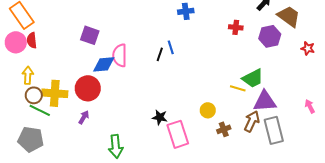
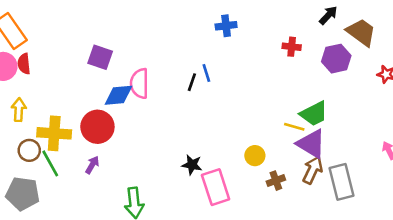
brown circle: (34, 95) -> (29, 150), moved
purple triangle: (265, 101) -> (311, 144), moved, turned 35
green line: (40, 110) -> (50, 163), moved, turned 35

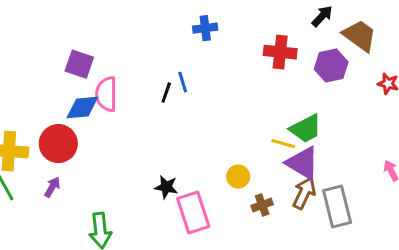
red cross: (292, 47) -> (280, 52), size x1.5
purple square: (100, 57) -> (79, 64), moved

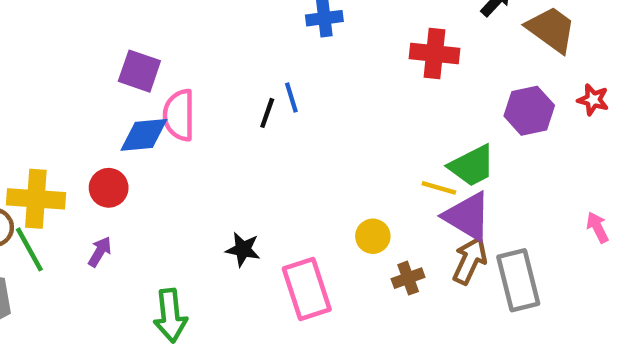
purple hexagon: (331, 66) -> (529, 111), moved
red circle: (58, 144) -> (109, 188), size x0.7
black star: (166, 187) -> (243, 249), moved

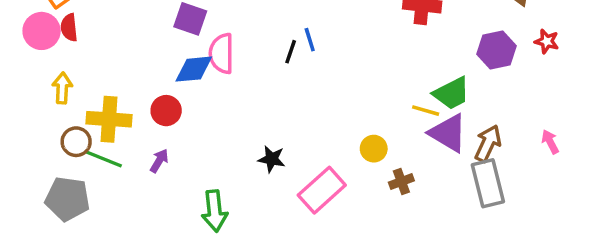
green line: (29, 249) -> (104, 159), turned -39
brown arrow: (470, 260) -> (488, 143), moved
pink rectangle: (307, 289) -> (322, 190), turned 66

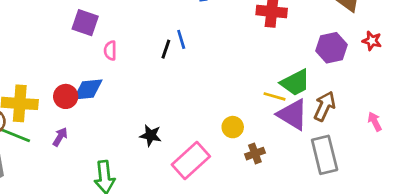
pink semicircle: (221, 53) -> (110, 51), size x0.6
blue diamond: (194, 69) -> (88, 89), moved
brown arrow: (488, 143) -> (325, 106), moved

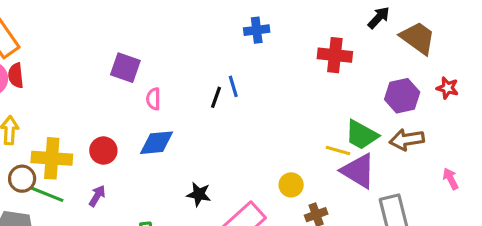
green trapezoid: (295, 83) -> (361, 135), turned 56
blue diamond: (88, 89) -> (157, 143), moved
brown arrow: (325, 106) -> (407, 140), moved, turned -124

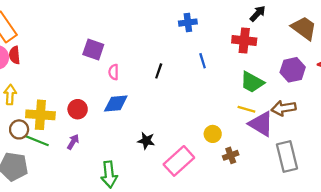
black arrow: (379, 18) -> (258, 14), moved
blue line: (233, 86) -> (203, 61), moved
green trapezoid: (361, 135) -> (252, 82), moved
brown arrow: (407, 140) -> (284, 108), moved

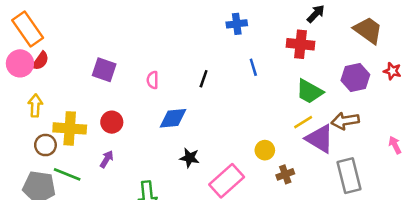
purple square: (93, 50) -> (104, 70), moved
red semicircle: (15, 55) -> (40, 61), turned -138
blue diamond: (116, 104) -> (173, 118), moved
yellow line: (246, 109) -> (303, 122), turned -48
green line: (37, 141) -> (67, 174), moved

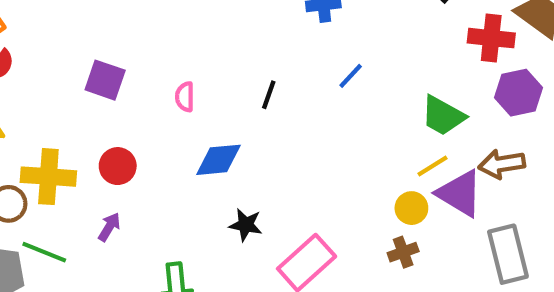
red cross: (301, 44) -> (491, 38), moved
blue line: (253, 67) -> (351, 76), turned 60
yellow circle: (265, 150) -> (411, 208), moved

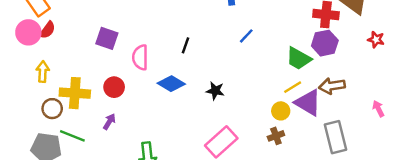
purple hexagon: (518, 93) -> (325, 43), moved
black line: (269, 95) -> (186, 45), moved
pink semicircle: (185, 97) -> (140, 57), moved, size x1.5
blue diamond: (218, 160) -> (171, 84), turned 36
black star: (246, 225) -> (215, 91), moved

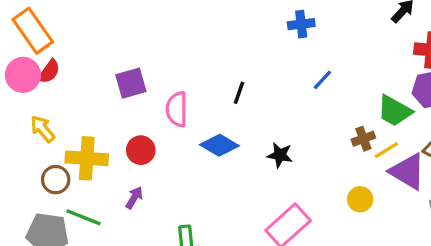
purple square: (107, 38) -> (131, 83), turned -35
yellow arrow: (43, 72) -> (43, 129), turned -42
yellow circle: (281, 111) -> (360, 199), moved
brown cross: (276, 136) -> (363, 139), moved

